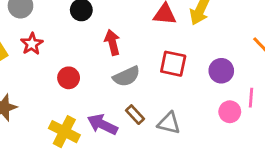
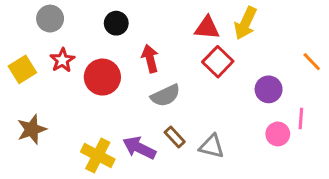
red square: (173, 64) -> (218, 62), moved, turned 32
red circle: (69, 78) -> (102, 77), moved, size x1.5

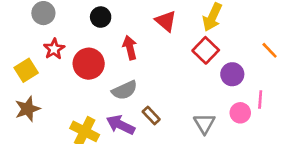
red triangle: (207, 28) -> (166, 21), moved, turned 35
red square: (218, 62) -> (206, 50), moved
yellow square: (22, 69) -> (26, 70), moved
gray semicircle: (165, 96) -> (125, 90), moved
gray triangle: (212, 146) -> (204, 123), moved, turned 45

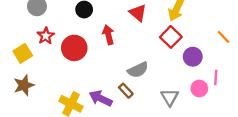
gray semicircle: (125, 90) -> (138, 70), moved

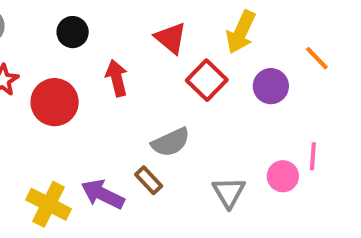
red square: (171, 37) -> (207, 80), moved
orange line: (223, 37) -> (317, 58), moved
purple circle: (193, 57) -> (271, 86), moved

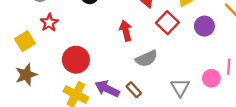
red arrow: (117, 78) -> (126, 31), moved
red circle: (55, 102) -> (76, 60), moved
brown rectangle: (149, 180) -> (134, 90), moved

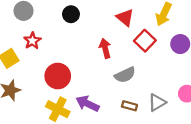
gray triangle: (180, 87) -> (157, 102), turned 30
brown rectangle: (134, 90) -> (129, 106), moved, turned -32

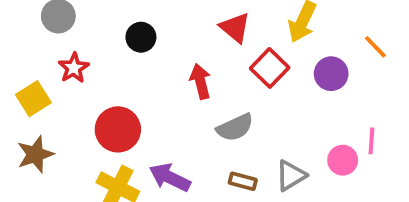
black circle: (71, 14) -> (141, 37), moved

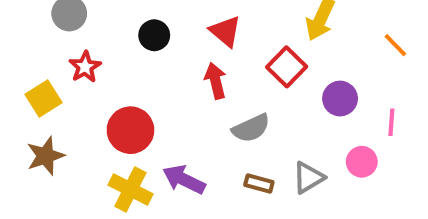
red triangle: (235, 28) -> (225, 31), moved
purple circle: (331, 74) -> (340, 99), moved
pink line: (371, 141) -> (391, 122), moved

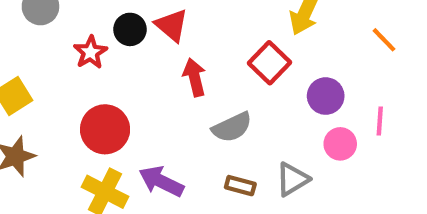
red triangle: (225, 31) -> (172, 25), moved
red star: (85, 67) -> (90, 52), moved
pink circle: (362, 162) -> (340, 144), moved

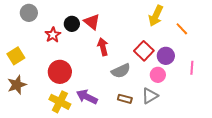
orange line: (384, 40) -> (182, 29), moved
red square: (269, 63) -> (144, 51), moved
pink circle: (340, 144) -> (158, 75), moved

